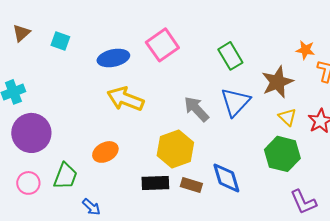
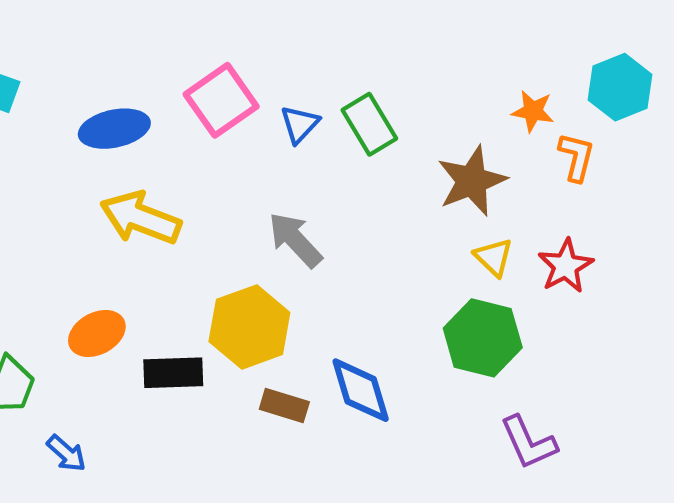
blue triangle: (235, 102) -> (300, 124), moved, size x0.6
black rectangle: (155, 183) -> (173, 373), moved

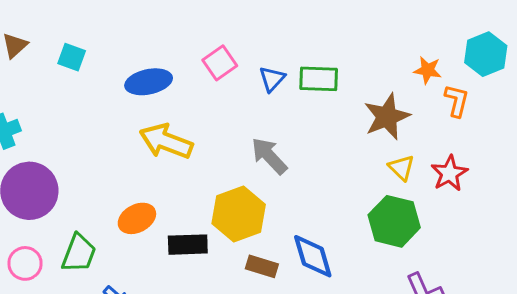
pink square: (221, 100) -> (220, 63), size x0.7
green rectangle: (369, 124) -> (319, 79), turned -57

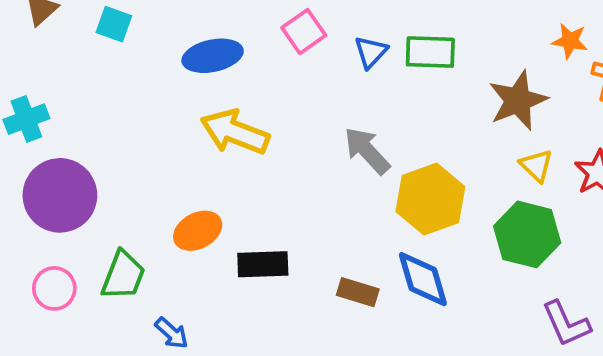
yellow hexagon: (239, 214) -> (430, 199), moved

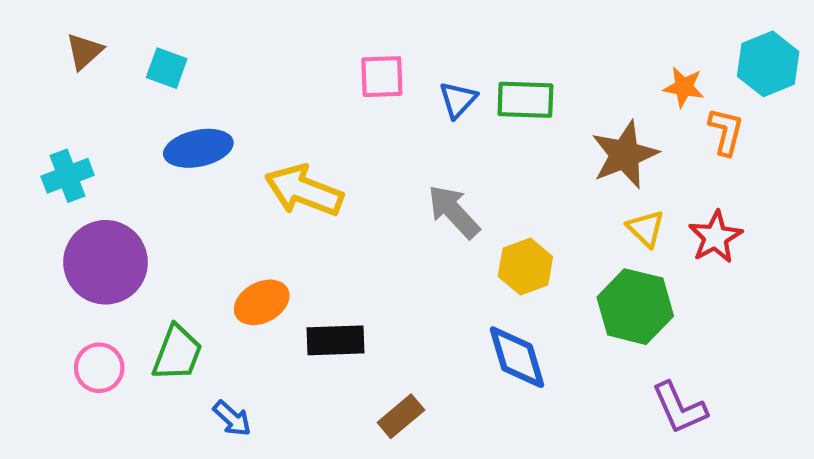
pink square: (304, 32) -> (382, 77), turned 33
blue ellipse: (213, 56) -> (198, 148), moved
yellow hexagon: (430, 199) -> (525, 266), size x0.7
brown rectangle: (358, 292) -> (401, 416), moved, turned -57

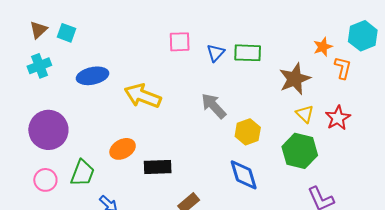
cyan square: (167, 68) -> (66, 33), moved
orange star: (684, 87) -> (323, 47), turned -30
cyan cross: (68, 176) -> (39, 66), moved

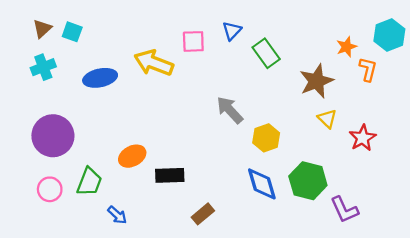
blue triangle: (216, 53) -> (232, 31), moved
green rectangle: (248, 53) -> (266, 53), turned 52
yellow arrow: (143, 96) -> (154, 63), moved
red star: (338, 118) -> (363, 138), moved
green hexagon: (300, 151) -> (308, 181), moved

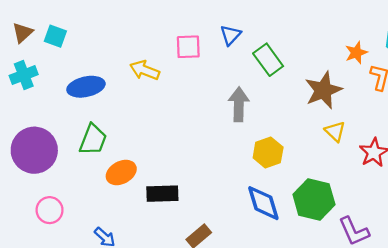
yellow arrow: (154, 63) -> (145, 70), size x0.7
gray arrow: (230, 110) -> (239, 104), moved, turned 44
green trapezoid: (89, 182) -> (93, 140), moved
pink circle: (50, 189) -> (50, 210), moved

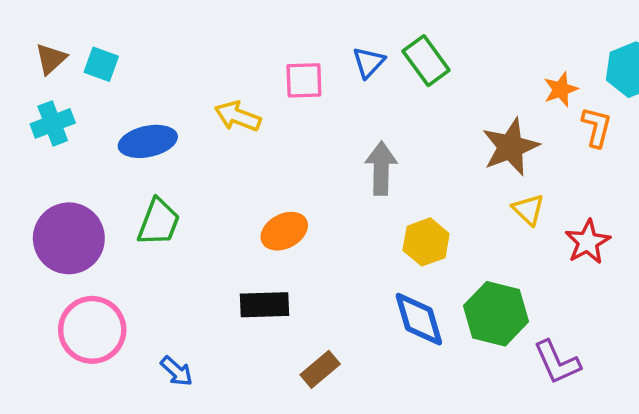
green rectangle: (268, 60) -> (426, 61), moved
orange ellipse: (121, 173) -> (284, 231), moved
pink circle: (50, 210) -> (92, 330), size x1.6

